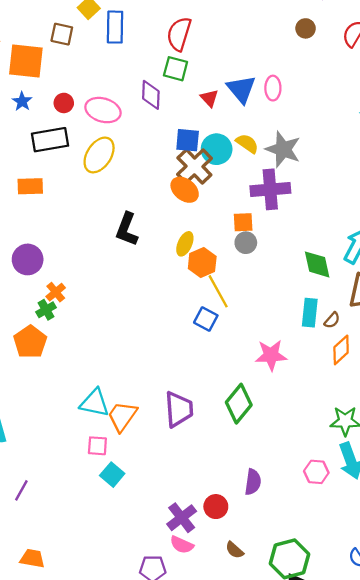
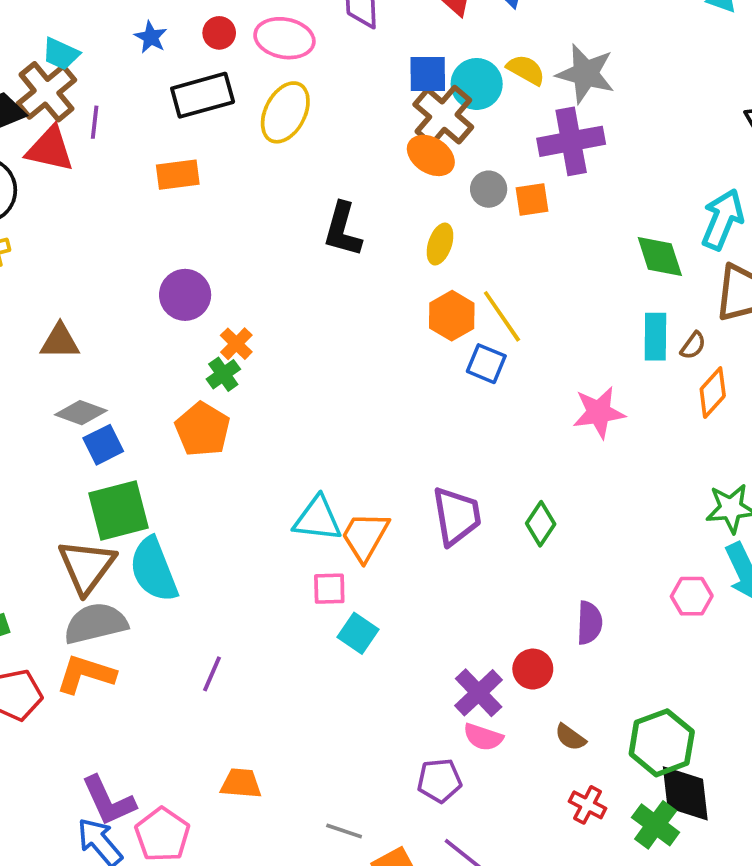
gray circle: (246, 243) -> (489, 189), moved
orange hexagon: (202, 263) -> (452, 316), moved
green diamond: (239, 404) -> (541, 524), moved, size x0.7

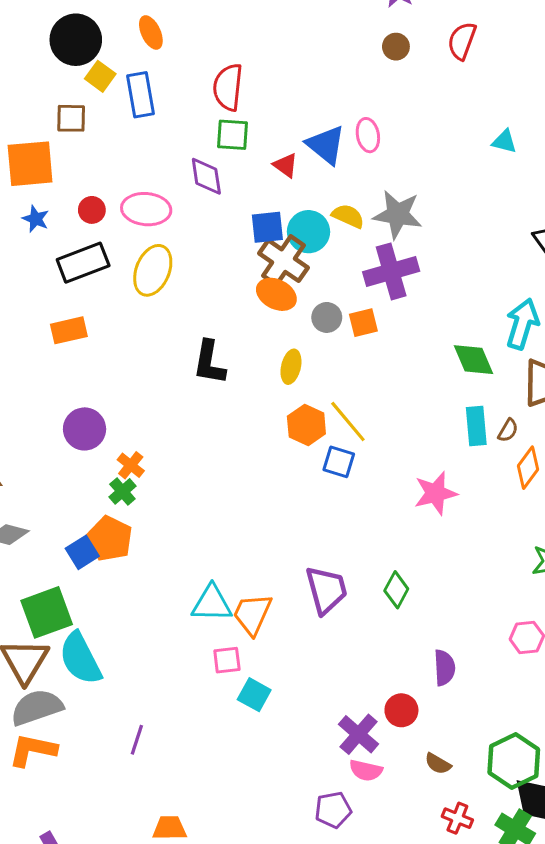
blue square: (103, 445) -> (82, 552), moved

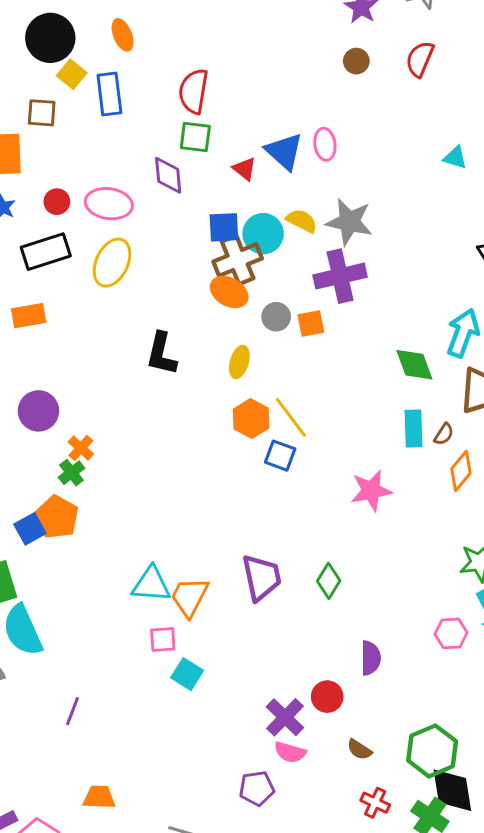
brown cross: (283, 261) -> (238, 260), turned 30

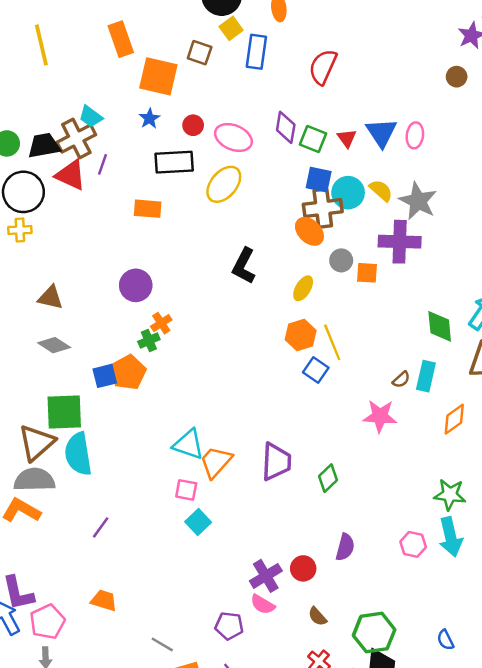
green square: (195, 137) -> (313, 139), moved
brown semicircle: (444, 434) -> (401, 380), moved

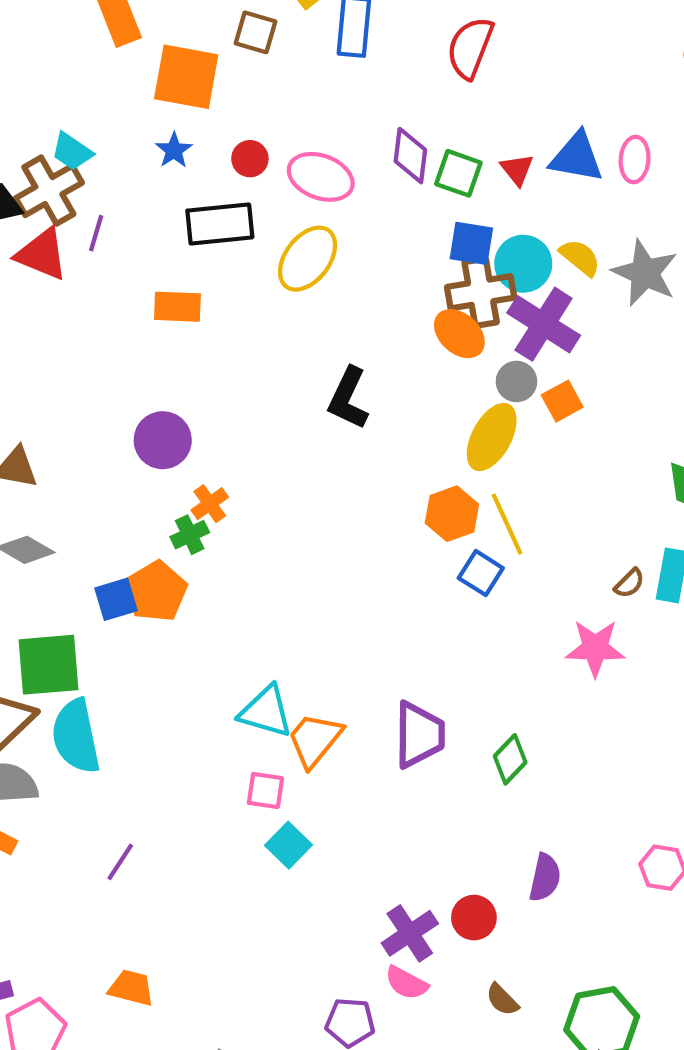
blue triangle: (382, 133) -> (577, 157), turned -44
purple cross: (400, 242) -> (544, 324), moved, turned 33
orange square: (367, 273) -> (562, 401), turned -30
yellow ellipse: (303, 288) -> (492, 437), moved, size x1.5

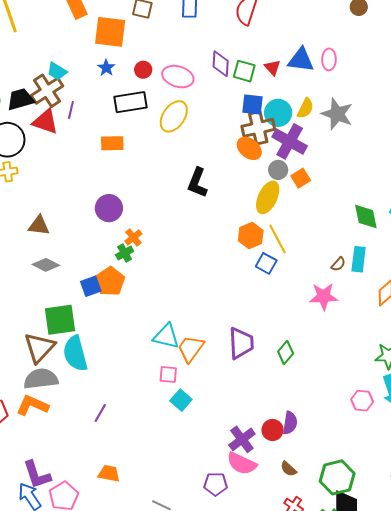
yellow semicircle: (580, 257) -> (305, 108), turned 80
purple semicircle: (545, 878) -> (290, 423), moved
pink semicircle: (406, 983) -> (242, 463), size x1.4

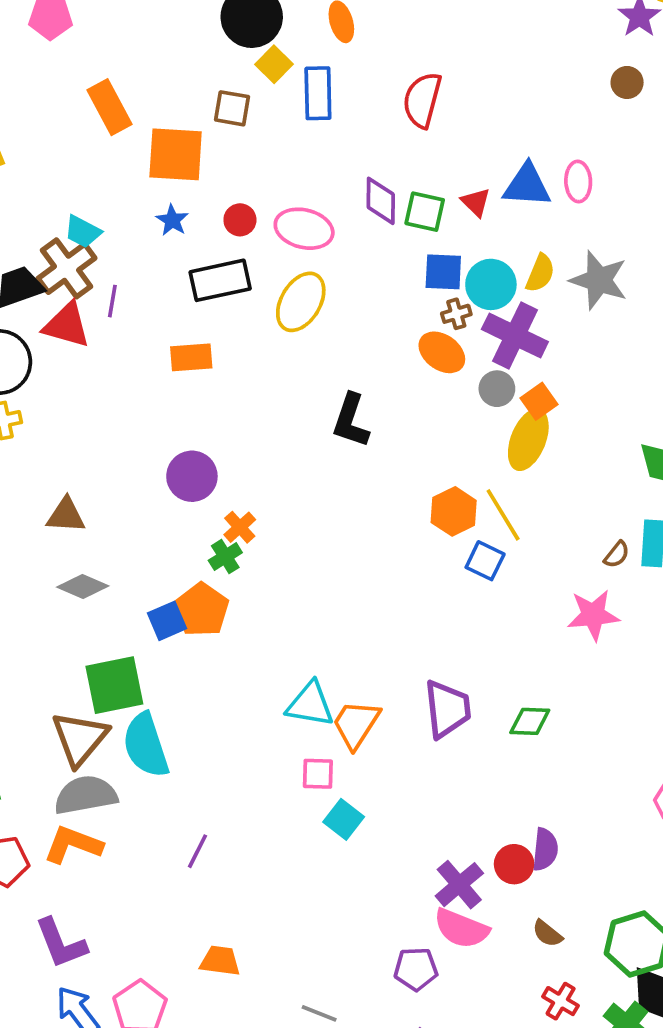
brown cross: (258, 128) -> (456, 314), size x0.5
yellow ellipse: (268, 197) -> (528, 440), moved
green diamond: (286, 353) -> (530, 721), turned 55
purple L-shape: (37, 475) -> (61, 943), moved

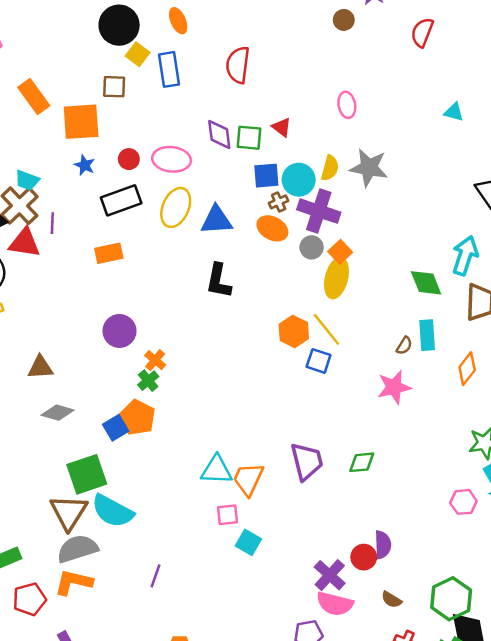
brown circle: (627, 82) -> (344, 20), moved
blue triangle: (527, 185) -> (216, 220), moved
cyan semicircle: (146, 745) -> (112, 511), turned -36

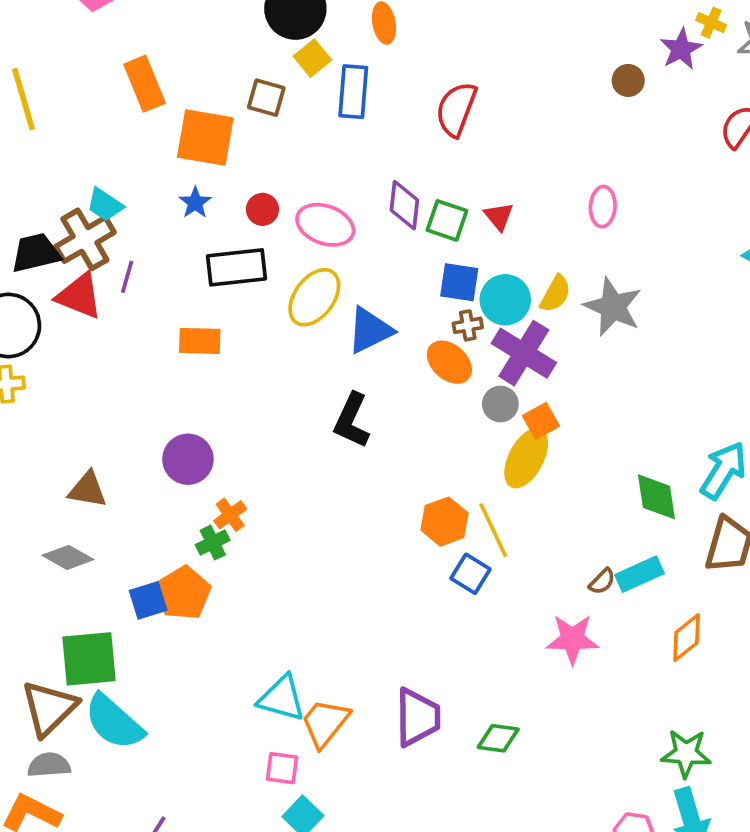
blue triangle: (216, 220) -> (370, 330), turned -36
cyan rectangle: (427, 335) -> (640, 574), turned 56
brown triangle: (40, 367) -> (87, 490), moved
gray semicircle: (77, 549) -> (49, 765), size x0.7

